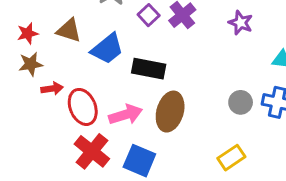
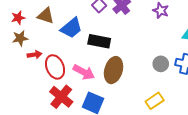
pink arrow: (126, 115) -> (84, 72), turned 45

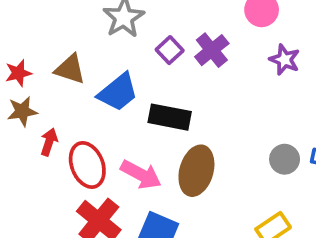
red arrow: (34, 55) -> (49, 142), turned -64

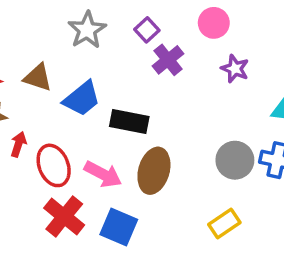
purple square: (170, 50) -> (147, 30), moved
gray circle: (285, 159) -> (235, 160), size x1.4

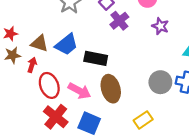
brown triangle: (38, 77) -> (40, 43), moved
red arrow: (18, 144) -> (32, 65), moved
brown ellipse: (154, 171) -> (111, 89), turned -32
yellow rectangle: (224, 224) -> (143, 120), moved

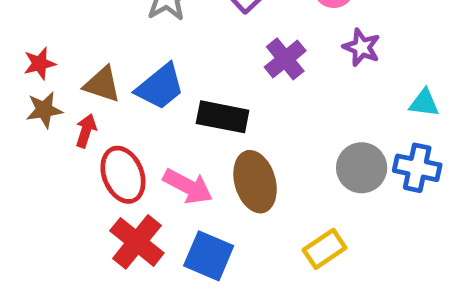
purple cross: (119, 21) -> (285, 59), moved

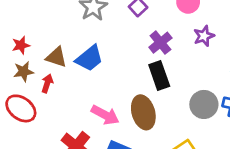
purple star: (362, 47) -> (204, 36), turned 30
black rectangle: (223, 117) -> (159, 76), moved, turned 60
red ellipse: (123, 175) -> (21, 108), moved, turned -32

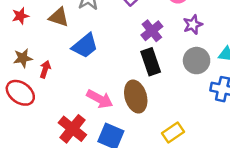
red star: (21, 45) -> (20, 16), moved
brown triangle: (56, 57) -> (59, 17), moved
gray circle: (204, 104) -> (197, 61), moved

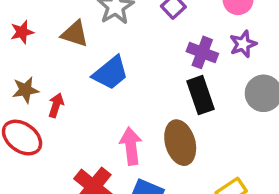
purple star: (193, 25) -> (243, 44), moved
purple cross: (152, 31) -> (202, 52), turned -30
pink arrow: (100, 99) -> (131, 146), turned -125

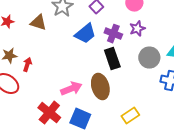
blue trapezoid: (110, 73) -> (85, 34), moved
pink arrow: (131, 146) -> (71, 89), turned 75

